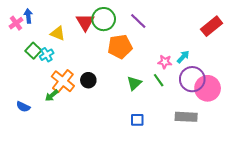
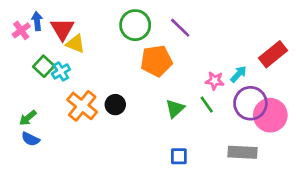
red triangle: (85, 22) -> (62, 29), moved
red rectangle: (212, 26) -> (273, 54), moved
green arrow: (52, 95) -> (28, 118), moved

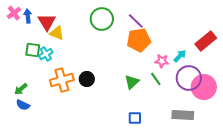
pink cross: (21, 30) -> (14, 13), moved
orange pentagon: (156, 61) -> (139, 40), moved
green square: (44, 66) -> (33, 50), turned -35
orange cross: (82, 106) -> (62, 80), turned 35

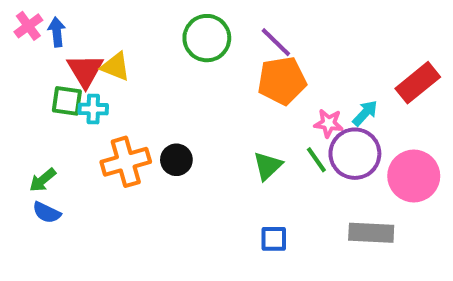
red triangle: (47, 22) -> (85, 71), moved
cyan cross: (46, 54) -> (93, 109), turned 32
purple circle: (189, 78) -> (355, 154), moved

